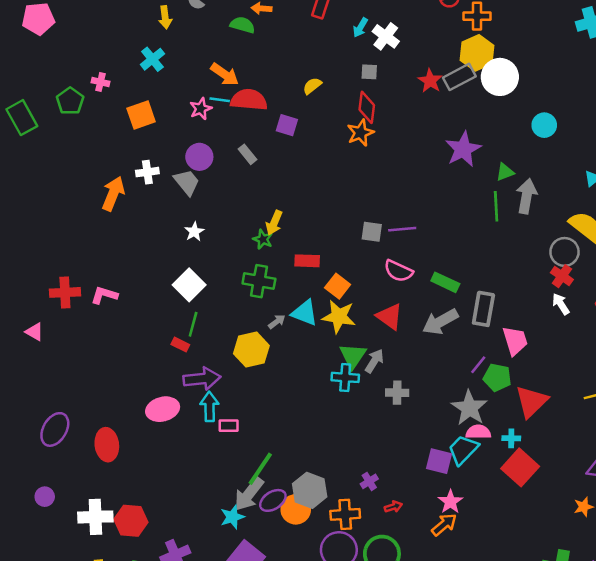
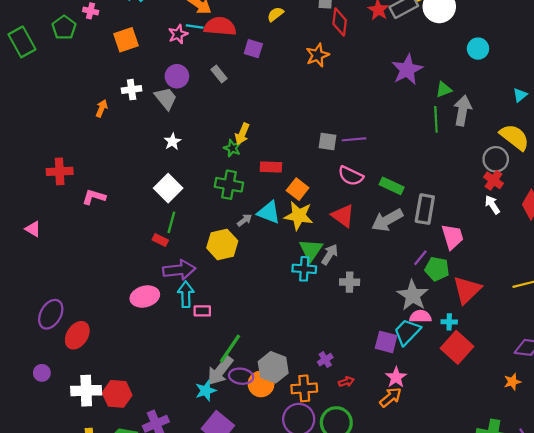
red diamond: (367, 107) -> (340, 22), moved
orange arrow: (113, 194) -> (102, 108), size x0.6
red cross: (65, 292) -> (60, 171), moved
red ellipse: (107, 445) -> (77, 335), moved, turned 40
purple ellipse: (273, 500) -> (241, 376), turned 40

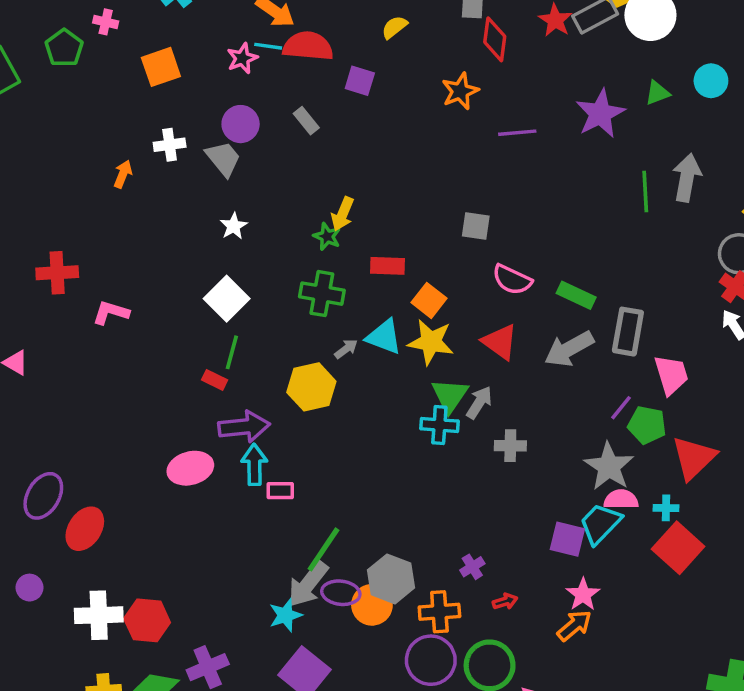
green triangle: (444, 90) -> (657, 93), moved
purple line: (354, 139) -> (517, 133), moved

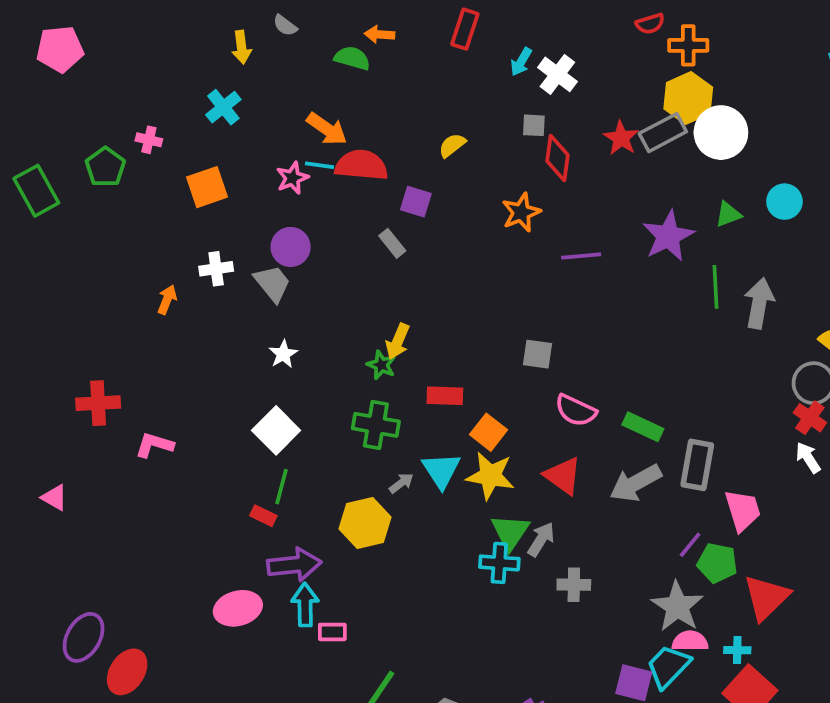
gray rectangle: (306, 121) -> (392, 243), moved
green line: (645, 191) -> (715, 287), moved
cyan triangle: (384, 337) -> (441, 470), turned 36

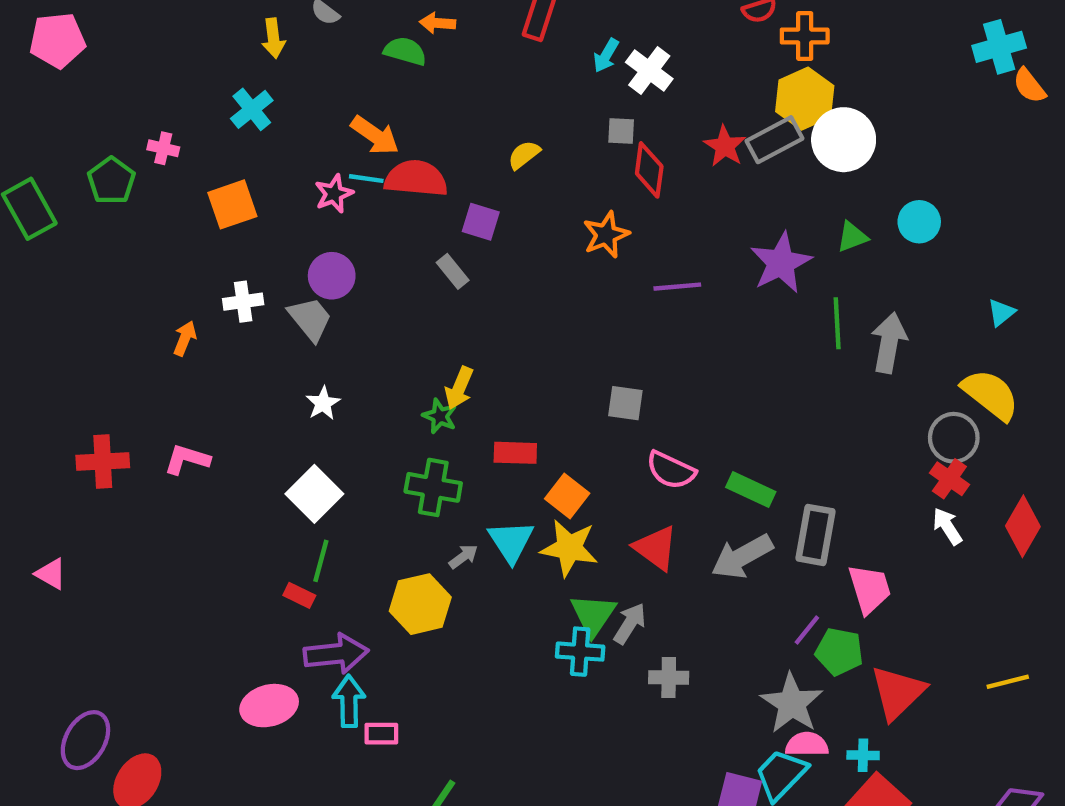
pink L-shape: (154, 445) -> (187, 459), moved

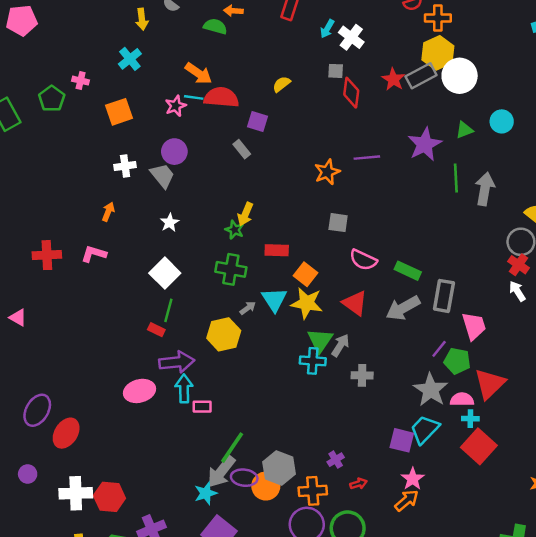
orange star: (606, 235) -> (327, 172), moved
orange arrow: (185, 338) -> (108, 212), moved
pink semicircle: (807, 744) -> (462, 399), moved

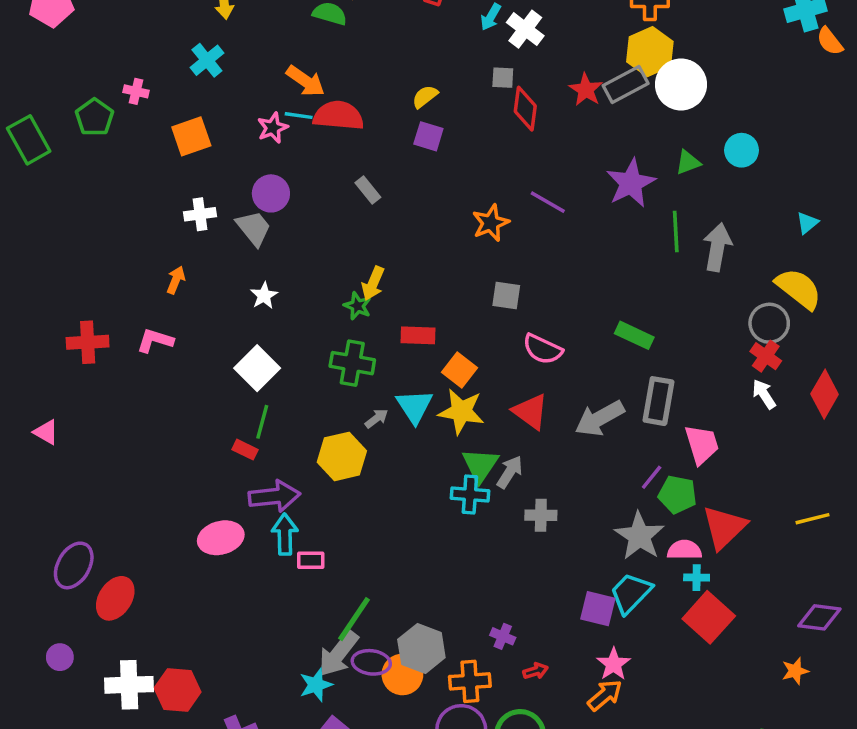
purple square: (257, 121) -> (428, 136), moved
purple line: (367, 158) -> (548, 202), turned 35
green rectangle: (408, 271) -> (634, 335), moved
purple cross: (336, 460) -> (503, 636), turned -35

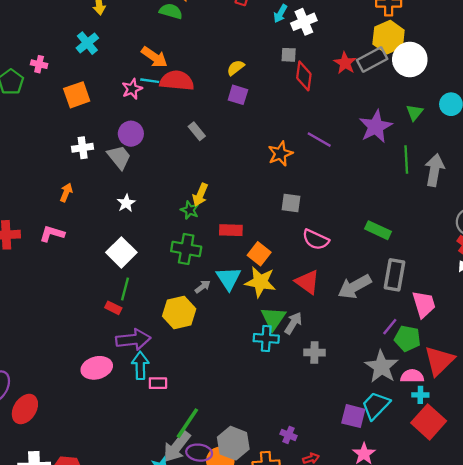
white cross: (525, 29) -> (304, 22), turned 30
green triangle: (688, 162) -> (414, 112), turned -30

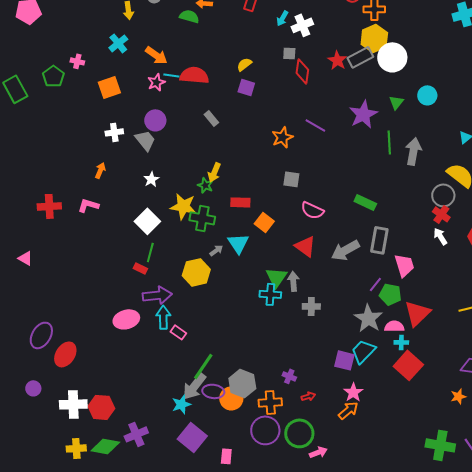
orange arrow: (154, 57) -> (156, 55), moved
yellow star: (260, 282) -> (183, 206), moved
gray arrow: (293, 323) -> (293, 281), turned -36
pink rectangle: (158, 383) -> (178, 332), turned 35

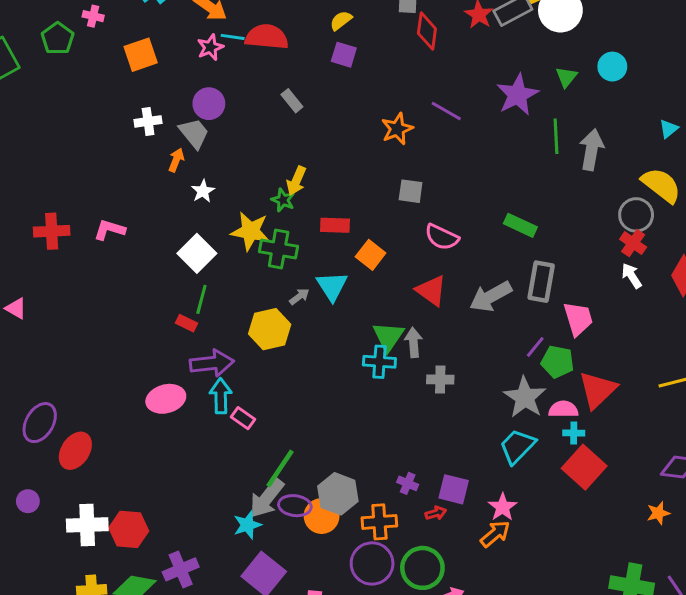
orange arrow: (100, 170) -> (176, 160), moved
purple square: (344, 360) -> (454, 489), moved

